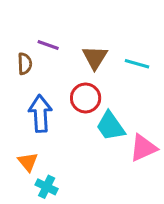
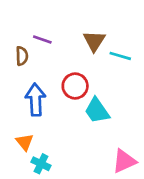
brown triangle: (95, 57) -> (94, 41), moved
pink triangle: (143, 148) -> (124, 161), moved

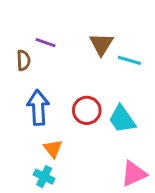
red circle: (75, 86) -> (87, 110), moved
cyan trapezoid: (97, 111) -> (122, 119), moved
orange triangle: (25, 142) -> (53, 149), moved

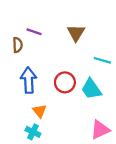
cyan line: (129, 60) -> (102, 60), moved

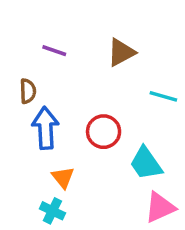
brown triangle: (76, 33) -> (121, 52), turned 30
brown semicircle: (18, 45) -> (28, 91), moved
cyan trapezoid: (91, 89) -> (146, 163), moved

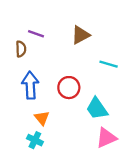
brown semicircle: (28, 91) -> (21, 49), moved

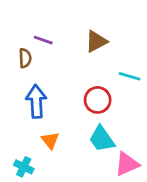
red circle: (69, 88) -> (98, 100), moved
cyan trapezoid: (97, 109) -> (102, 139), moved
cyan cross: (35, 140) -> (24, 167), moved

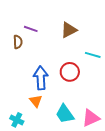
blue arrow: (36, 101) -> (41, 78), moved
cyan trapezoid: (102, 139) -> (65, 114), moved

